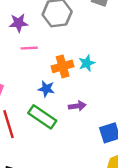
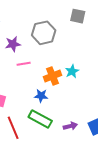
purple arrow: (77, 106) -> (70, 126), moved

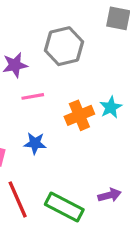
blue star: (41, 96) -> (35, 143), moved
green rectangle: (40, 119) -> (64, 207), moved

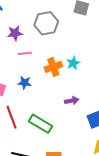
purple arrow: (110, 195) -> (72, 101), moved

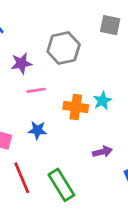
orange cross: (53, 67) -> (76, 107), turned 30
green rectangle: (40, 124) -> (61, 185), turned 30

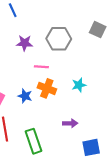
pink line: (36, 90) -> (41, 67), moved
orange cross: (76, 107) -> (47, 88), moved

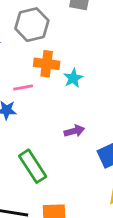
pink line: (41, 67) -> (23, 87), moved
orange cross: (47, 88) -> (47, 64), moved

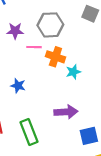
pink line: (23, 87) -> (34, 47), moved
purple arrow: (74, 131) -> (66, 112), size x1.5

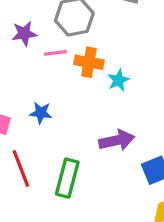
green rectangle: (29, 132) -> (67, 178), turned 45

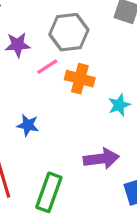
pink line: (55, 53) -> (47, 67), turned -30
cyan star: (118, 80) -> (119, 105), moved

